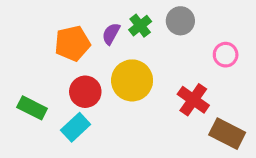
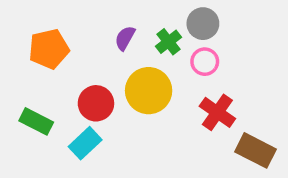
green cross: (140, 26) -> (168, 42), moved
orange pentagon: (72, 43) -> (49, 49), moved
pink circle: (226, 55) -> (205, 62), moved

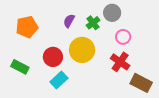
pink circle: (205, 62) -> (123, 37), moved
cyan rectangle: (85, 143) -> (59, 80), moved

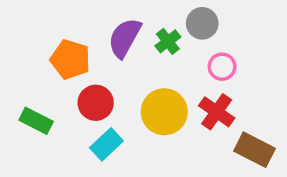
purple semicircle: (69, 21) -> (125, 38), size x1.6
orange pentagon: (27, 27) -> (70, 59), moved, turned 30
yellow circle: (82, 50) -> (164, 112), moved

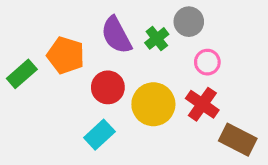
purple semicircle: (125, 38) -> (116, 35), turned -57
red circle: (96, 103) -> (108, 87), moved
green rectangle: (36, 121) -> (22, 74), moved, turned -68

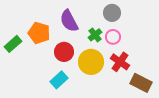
green cross: (157, 38) -> (95, 35), moved
pink circle: (207, 62) -> (113, 37), moved

